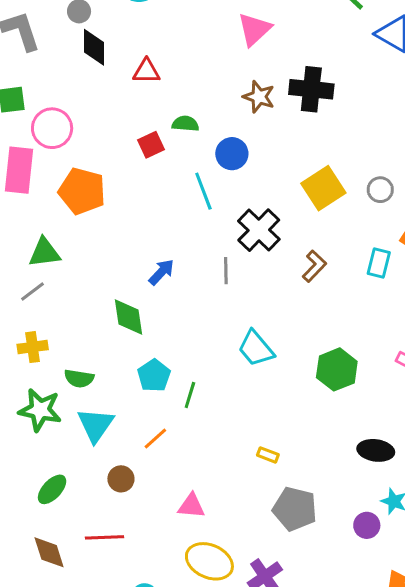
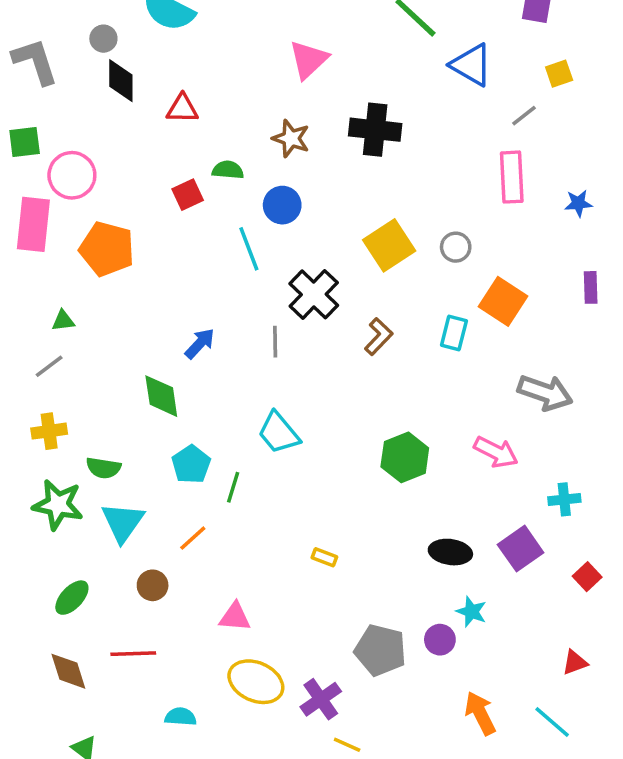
brown star: (259, 97) -> (291, 138), moved
green triangle: (45, 253) -> (63, 321), size x0.6
cyan trapezoid: (256, 349) -> (279, 433), moved
gray pentagon: (295, 509) -> (380, 650), moved

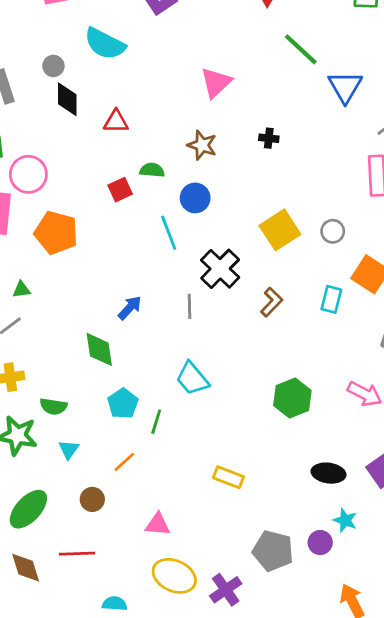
blue triangle: (471, 65) -> (345, 87), turned 30
black cross: (375, 130) -> (269, 138), size x0.5
cyan triangle: (123, 522) -> (69, 449), size x0.6
yellow rectangle: (324, 557) -> (228, 477), size x1.5
green ellipse: (72, 598) -> (28, 509), size x1.4

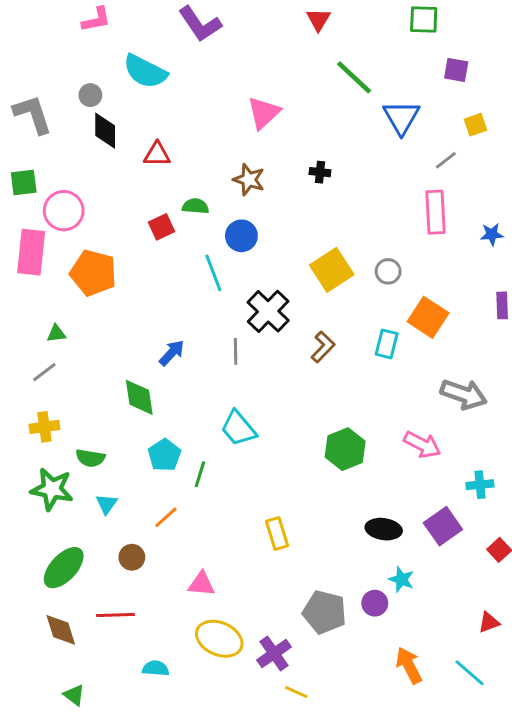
yellow rectangle: (228, 477) -> (277, 534), turned 52

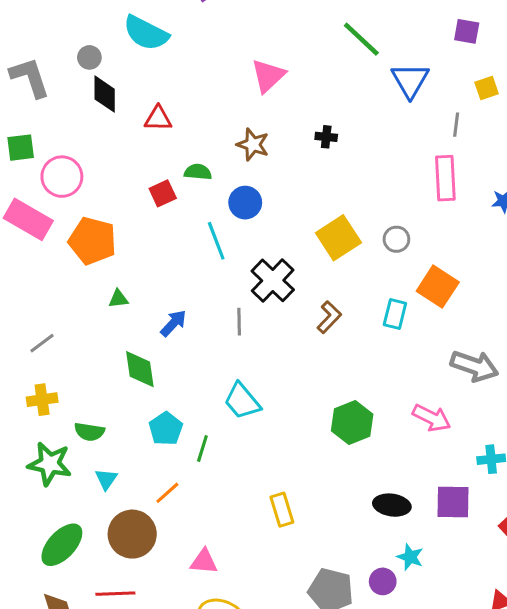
gray line: (446, 160) -> (456, 125), turned -45
pink rectangle: (31, 252) -> (28, 219), turned -66
green triangle: (56, 334) -> (118, 299), moved
purple square: (443, 526) -> (453, 502), turned 36
brown circle: (132, 557) -> (132, 534), size x1.8

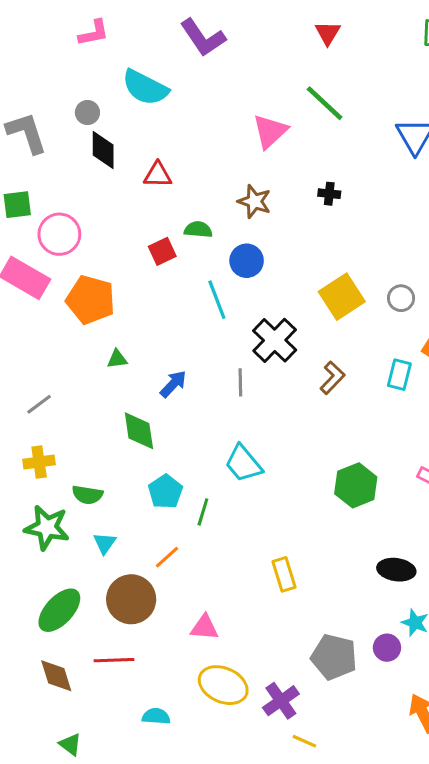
green line: (361, 39) -> (325, 103), moved

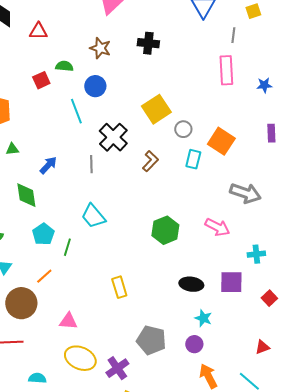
black cross: (329, 194) -> (148, 43), size x1.5
gray circle: (401, 298) -> (183, 129), moved
purple circle: (387, 648) -> (194, 344), moved

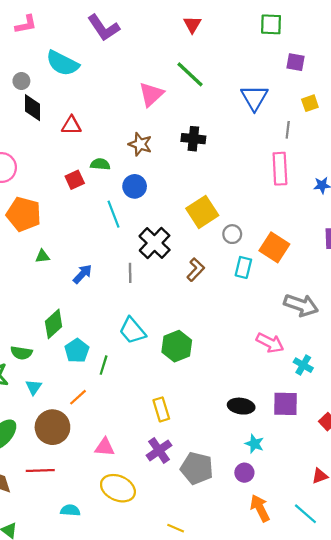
green diamond: (26, 195) -> (54, 324), moved, turned 56
green hexagon: (165, 230) -> (177, 346), moved
cyan cross: (256, 254) -> (303, 365), moved, turned 36
purple cross: (117, 368) -> (159, 450), moved

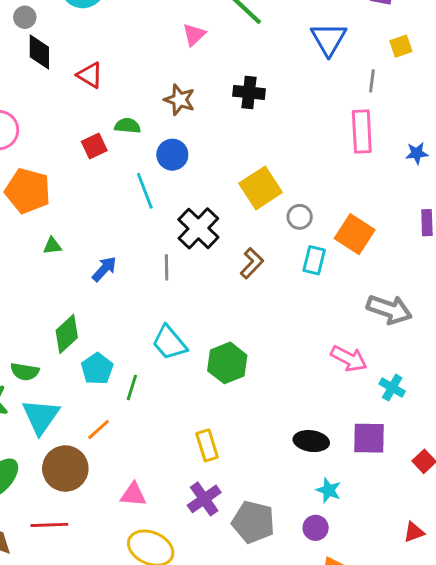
pink triangle: (151, 94) -> (194, 35), size x0.7
red triangle: (71, 125) -> (90, 75), turned 30
cyan triangle: (34, 387) -> (41, 416), size x1.8

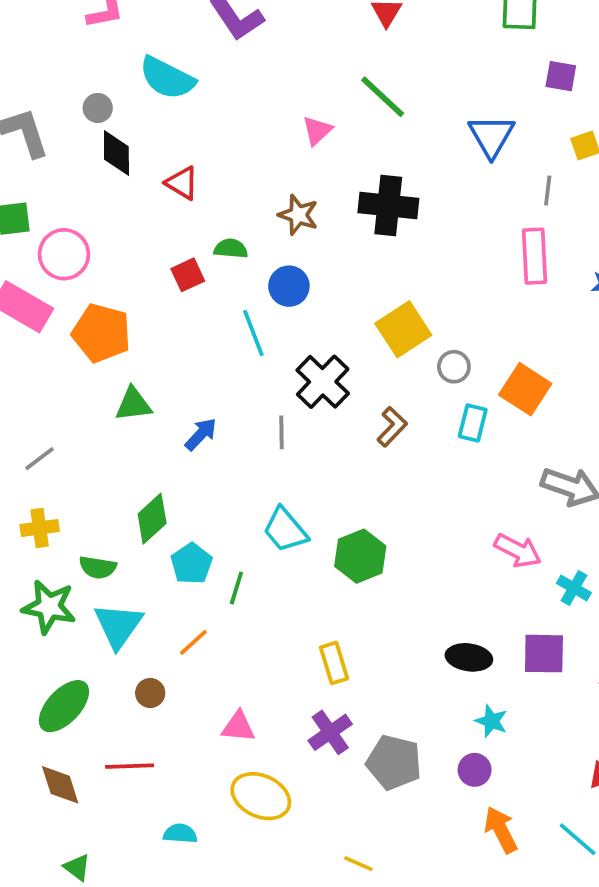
black cross: (249, 92) -> (388, 205), size x1.4
green triangle: (52, 246) -> (133, 404), size x1.5
brown circle: (65, 469) -> (150, 693), size x0.5

